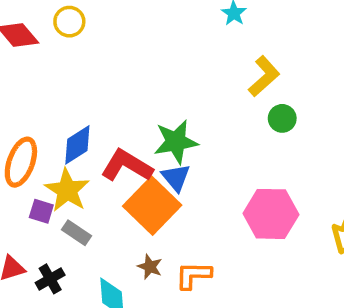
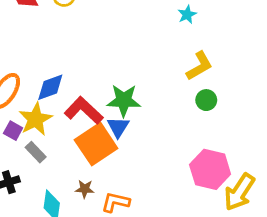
pink hexagon: (271, 214) -> (210, 169), moved
brown star: (150, 267) -> (85, 189), turned -30

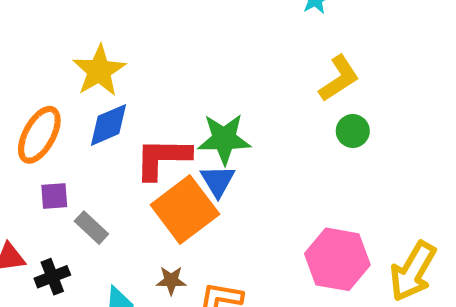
red L-shape: (84, 110) -> (163, 158), turned -39
yellow star: (36, 119) -> (99, 71), moved
purple square: (13, 131) -> (54, 196), turned -30
pink hexagon: (210, 169) -> (337, 259), moved

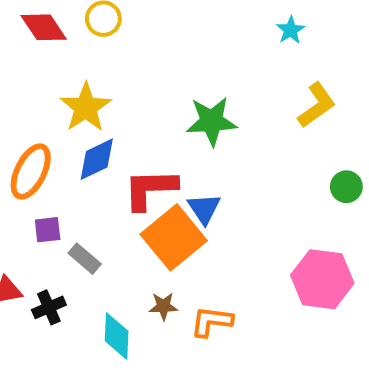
green circle: (353, 131) -> (346, 187), moved
green star: (224, 139) -> (211, 121), moved

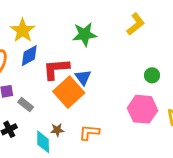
green circle: (346, 187) -> (152, 75), moved
brown star: (163, 306) -> (57, 130), moved

